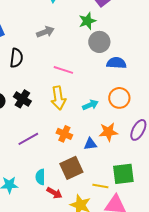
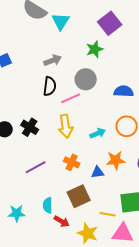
gray circle: (99, 42) -> (86, 79), moved
black semicircle: (16, 58) -> (50, 86), moved
pink line: (63, 70) -> (71, 98), turned -42

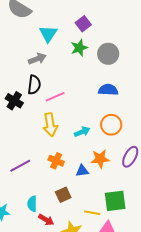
cyan triangle: (61, 21) -> (48, 34), moved
purple square: (110, 23) -> (83, 24), moved, size x0.7
gray circle: (86, 79) -> (108, 54), moved
black cross: (30, 127) -> (14, 101), moved
brown square: (79, 196) -> (63, 195), size x0.7

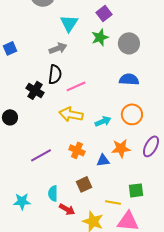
yellow arrow: (50, 125) -> (71, 114), turned 110
green square: (115, 201) -> (136, 190), size x0.7

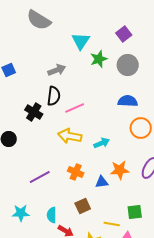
purple square: (104, 13) -> (124, 34), moved
cyan triangle: (69, 23) -> (81, 41), moved
orange circle: (132, 114) -> (141, 128), moved
cyan star: (22, 201) -> (21, 213), moved

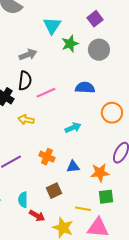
blue semicircle: (128, 101) -> (85, 88), moved
yellow arrow: (70, 136) -> (26, 120), moved, size x0.7
orange star: (120, 170) -> (100, 173), moved

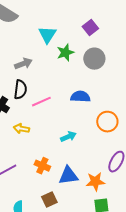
blue triangle: (73, 167) -> (68, 176), size x1.5

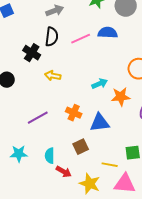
blue semicircle: (80, 97) -> (108, 33), moved
pink line: (41, 102) -> (81, 39), moved
orange star: (95, 182) -> (121, 97), moved

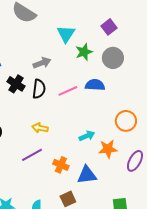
black cross: (32, 53) -> (16, 84), moved
purple line: (38, 118) -> (32, 155), moved

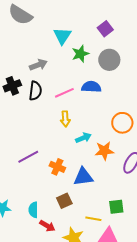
black cross: (16, 84) -> (12, 86), turned 36
yellow arrow: (40, 128) -> (65, 119), moved, turned -105

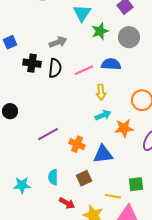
black cross: (12, 86) -> (32, 63), turned 30
yellow arrow: (65, 119) -> (101, 92), moved
cyan semicircle: (33, 210) -> (53, 177), moved

